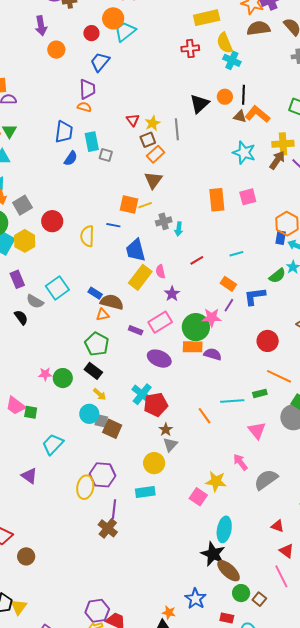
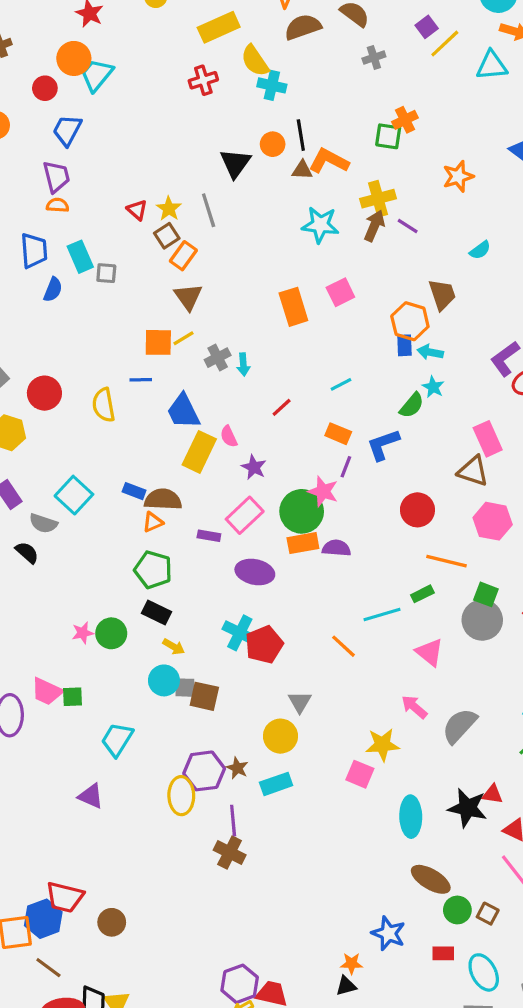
pink star: (212, 318) -> (323, 491), turned 30
brown star: (166, 430) -> (237, 768), moved
black star: (213, 554) -> (468, 808), moved

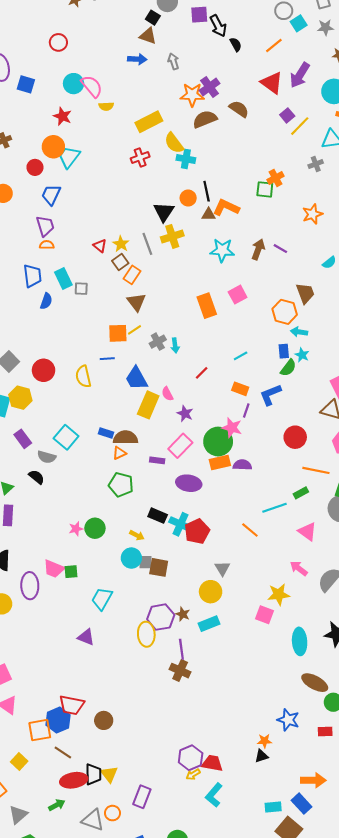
gray cross: (374, 58) -> (316, 164), moved
yellow cross: (378, 199) -> (172, 236), moved
blue rectangle: (405, 345) -> (284, 351), moved
black rectangle: (156, 612) -> (158, 516), moved

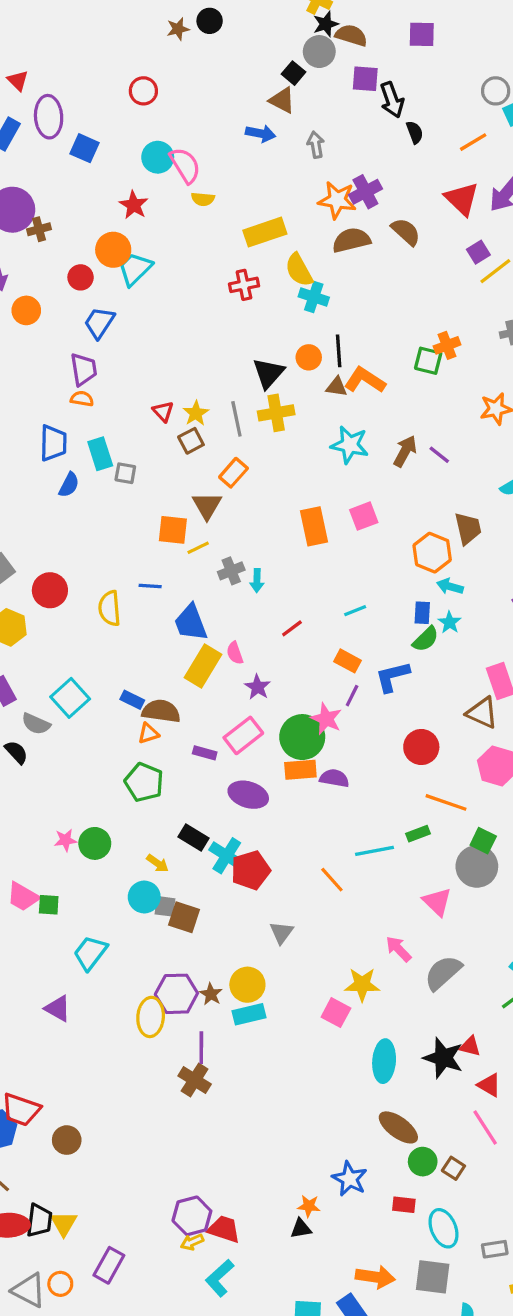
orange rectangle: (132, 275) -> (233, 473), moved
orange square: (118, 333) -> (173, 530), moved
pink triangle: (307, 532) -> (437, 902), moved
yellow circle: (211, 592) -> (247, 985), moved

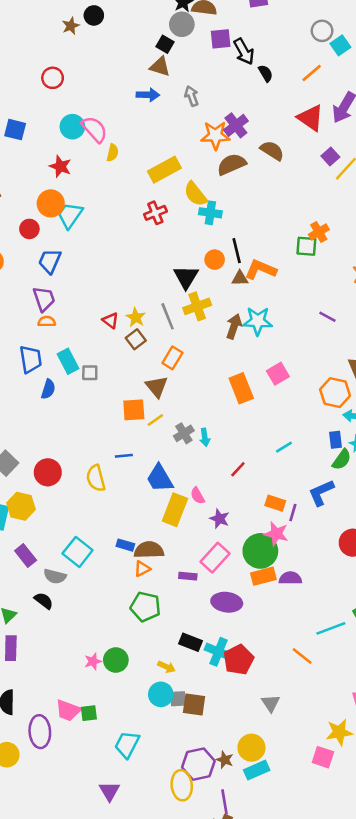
yellow semicircle: (203, 199) -> (113, 153), turned -72
brown arrow: (405, 451) -> (234, 326), moved
orange rectangle: (347, 661) -> (275, 503), moved
purple triangle: (58, 1008) -> (110, 791), turned 40

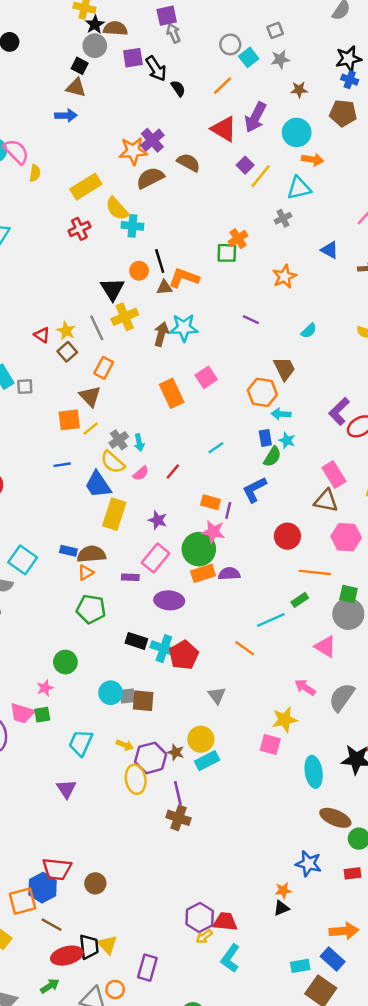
gray arrow: (192, 96) -> (174, 33), moved
yellow semicircle: (96, 478) -> (113, 462), moved, turned -30
pink semicircle: (198, 496) -> (141, 473), moved, turned -98
pink star: (93, 661) -> (45, 688), moved
yellow arrow: (167, 667) -> (125, 745), moved

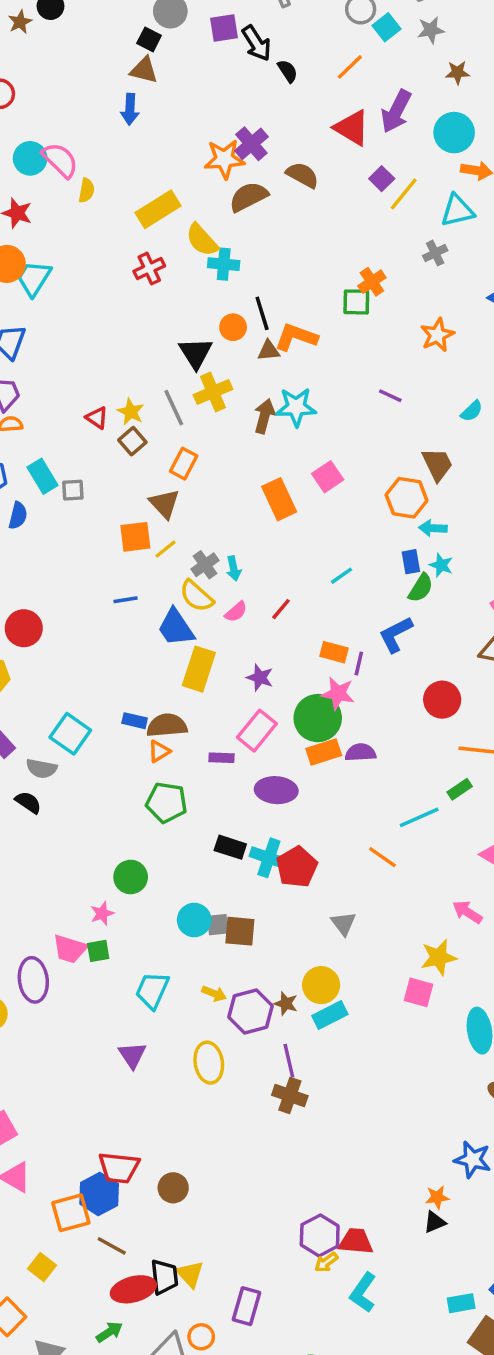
blue arrow: (66, 115) -> (130, 109), turned 95
yellow ellipse: (136, 779) -> (209, 1063), moved

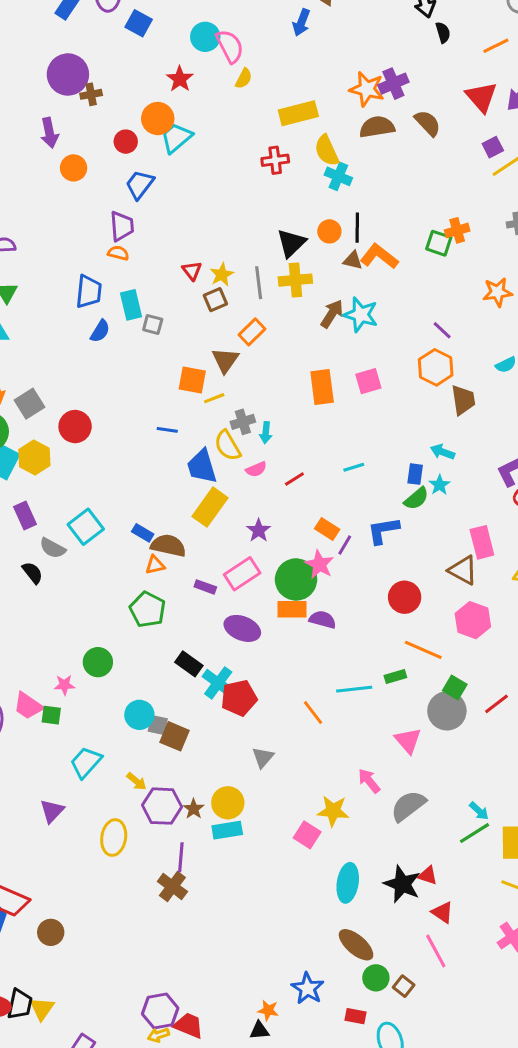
orange hexagon: (407, 498) -> (436, 367), moved

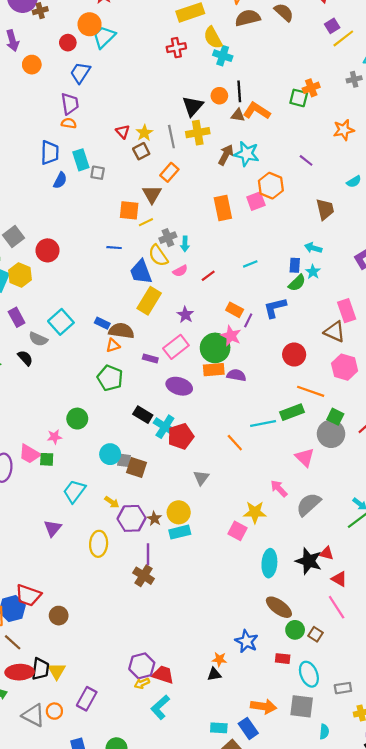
orange hexagon: (436, 367) -> (271, 186), moved
green rectangle: (395, 677) -> (292, 412), size x1.5

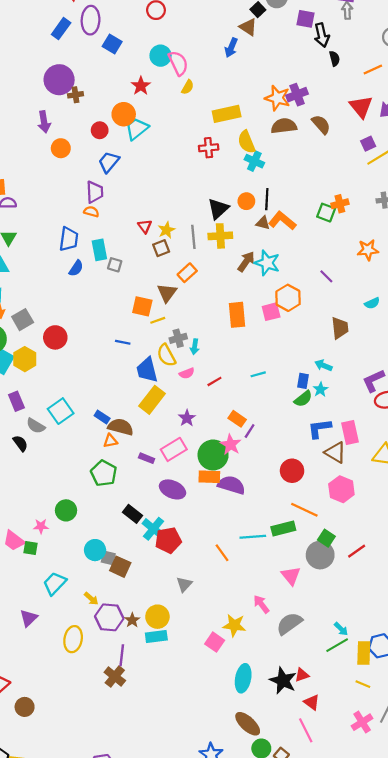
blue L-shape: (275, 308) -> (319, 428), moved
purple semicircle: (236, 375) -> (231, 485), size x1.4
red triangle: (327, 553) -> (302, 675), turned -40

